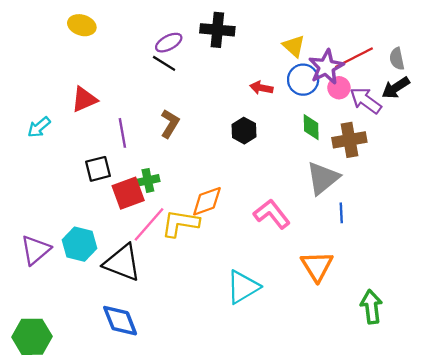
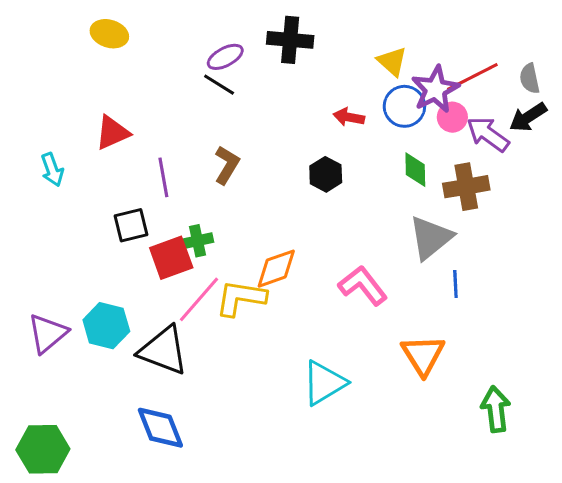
cyan arrow: (39, 127) -> (52, 170), turned -70

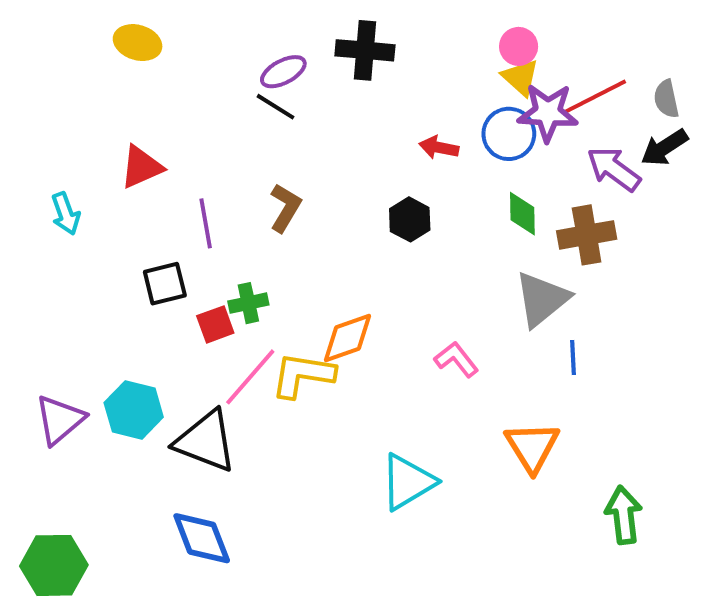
yellow triangle: (392, 62) -> (521, 78), moved
purple star: (435, 89) -> (548, 113), turned 30
pink circle: (452, 117) -> (519, 46), moved
red square: (171, 258) -> (215, 324), size x0.7
pink L-shape: (363, 286) -> (456, 359), size x0.7

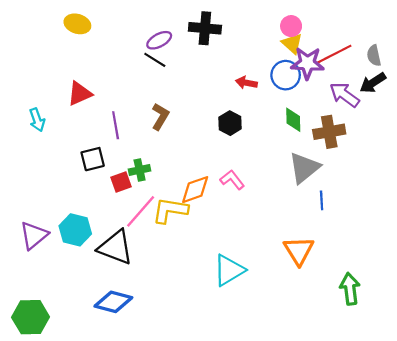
pink L-shape: (456, 359) -> (232, 180), moved
blue diamond: (202, 538) -> (113, 302), turned -54

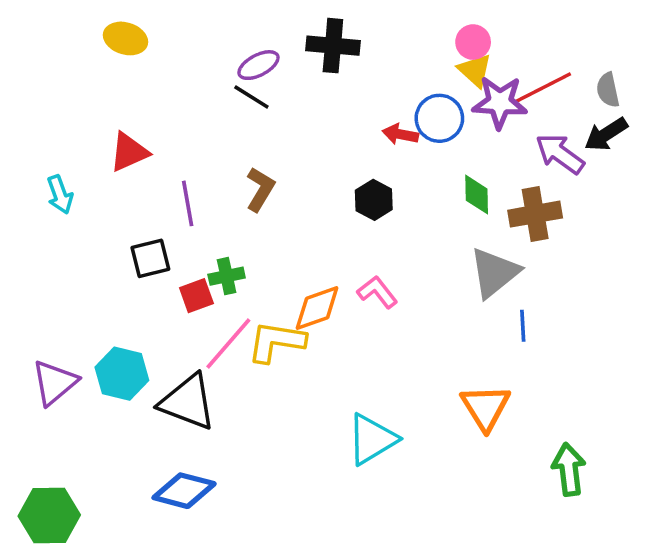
blue circle: (286, 75) -> (439, 118), moved

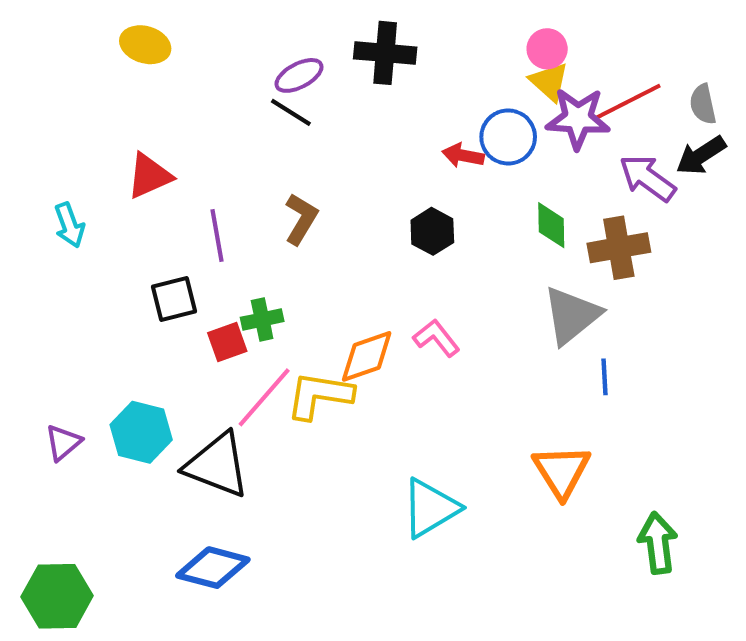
purple triangle: (55, 383) -> (63, 442), size x0.7

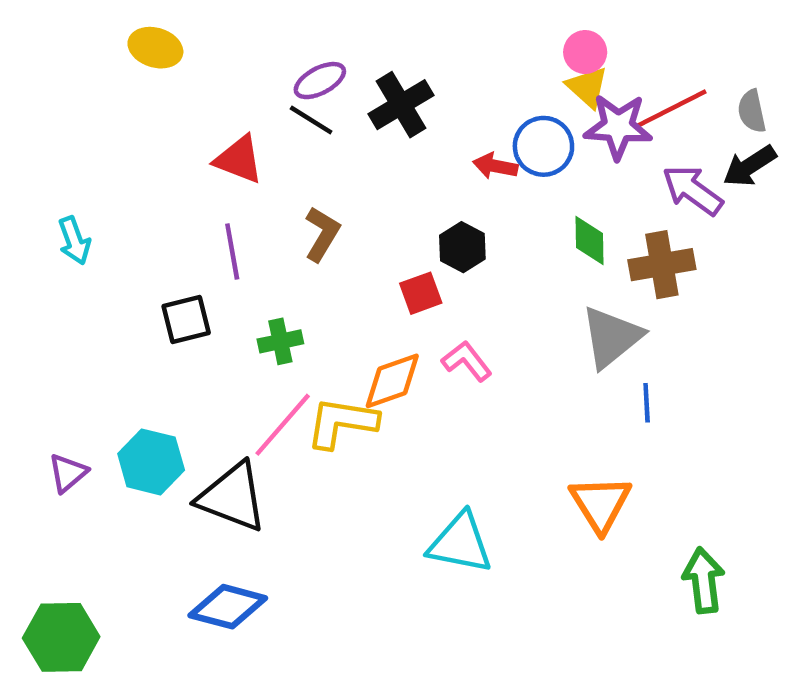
black cross: (385, 53) -> (401, 105), moved, turned -36
red triangle: (149, 176) -> (239, 159), moved, turned 45
red square: (227, 342) -> (421, 293), moved
cyan triangle: (430, 508) -> (460, 543), turned 42

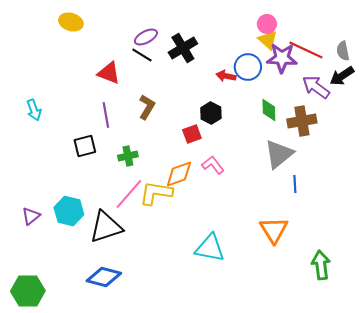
red line: (671, 109) -> (306, 50), turned 52
black triangle: (232, 497) -> (106, 227), turned -39

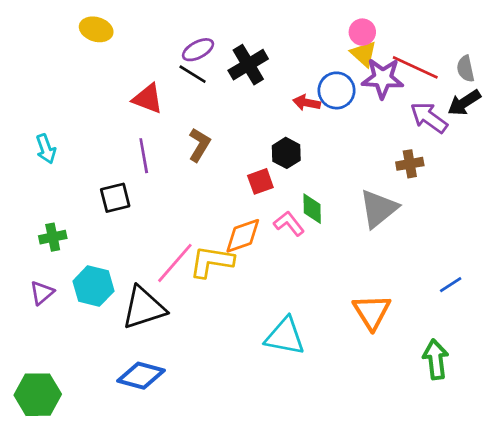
green diamond: (269, 110) -> (312, 209), moved
brown cross: (302, 121) -> (410, 164), size x0.7
green cross: (128, 156) -> (53, 237), moved
blue line: (295, 184) -> (451, 285), moved, turned 60

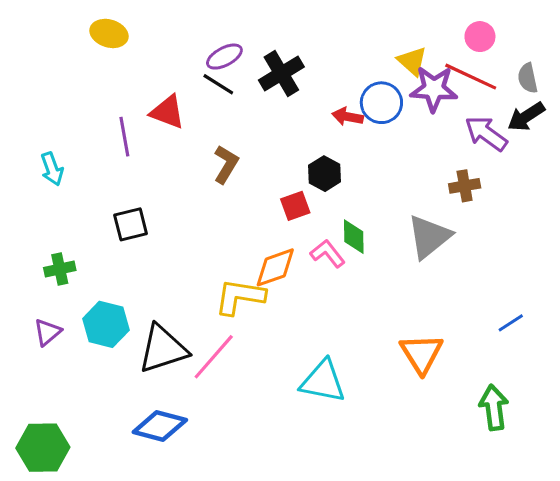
pink circle: (362, 32) -> (480, 37), moved
purple line: (144, 156) -> (124, 137), moved
pink line: (175, 263) -> (214, 357), moved

